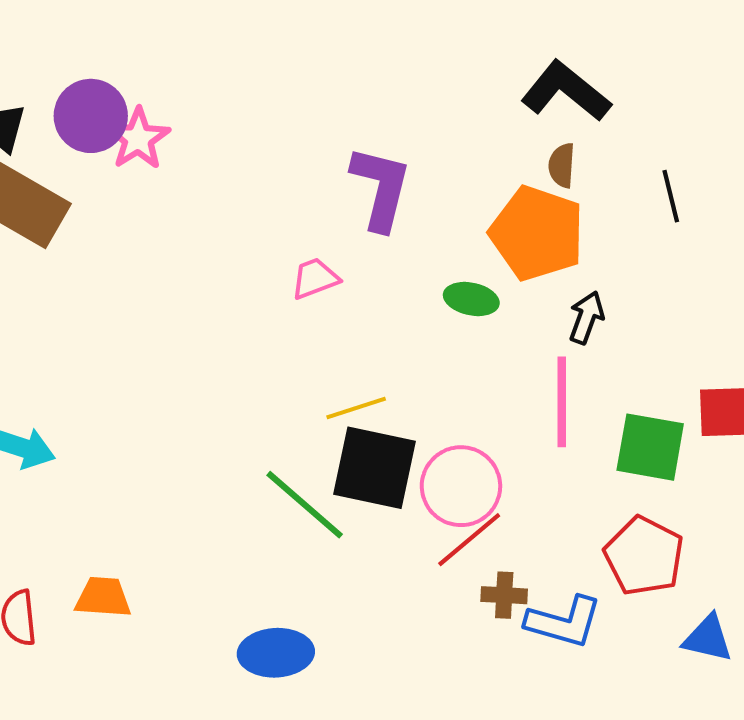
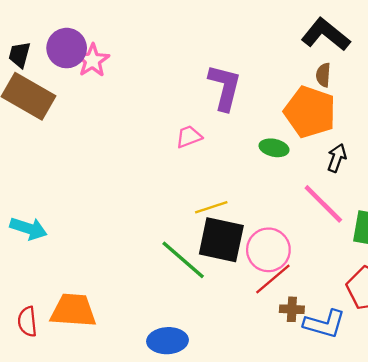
pink line: (562, 402) -> (323, 204), turned -45
orange trapezoid: (103, 597) -> (73, 310), size x1.5

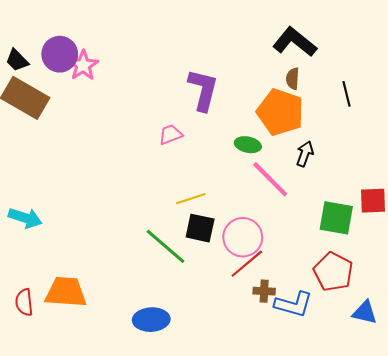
black trapezoid: (20, 55) -> (17, 60), turned -60
pink line: (323, 204) -> (270, 179), moved
black square: (221, 240) -> (200, 228), size x0.7

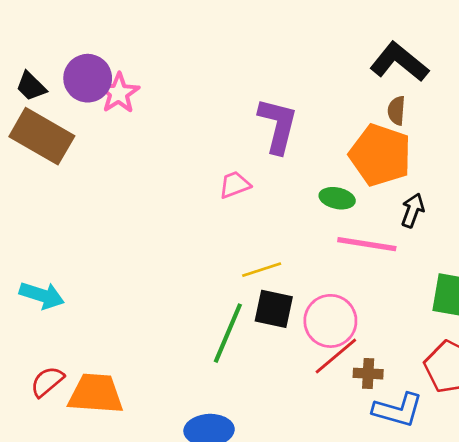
pink line: (270, 179) -> (367, 244), turned -36
green line: (165, 246) -> (228, 333), turned 72
brown cross: (264, 291) -> (368, 374), moved
red semicircle: (24, 302) -> (47, 382), moved, turned 56

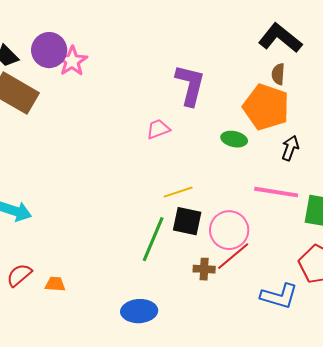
pink line: (367, 244) -> (276, 192), moved
brown cross: (368, 374) -> (204, 269), moved
orange trapezoid: (96, 394) -> (55, 284), size x0.5

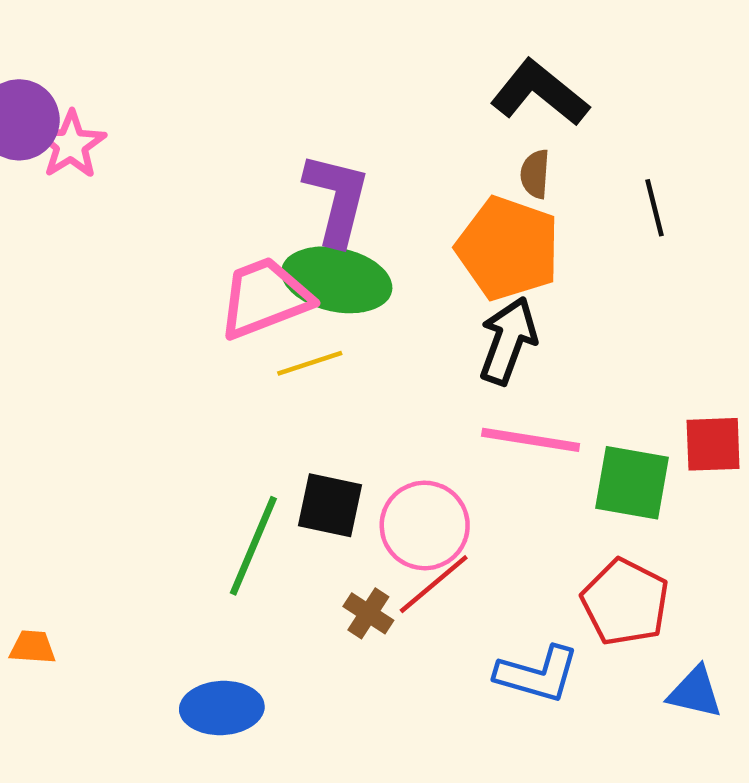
pink trapezoid: (158, 129) -> (265, 298), size x1.8
green ellipse: (234, 139) -> (337, 280), moved, size x1.8
black arrow: (290, 148) -> (508, 341), moved, size x1.5
yellow line: (178, 192) -> (310, 363), moved
brown cross: (204, 269) -> (368, 613), turned 30

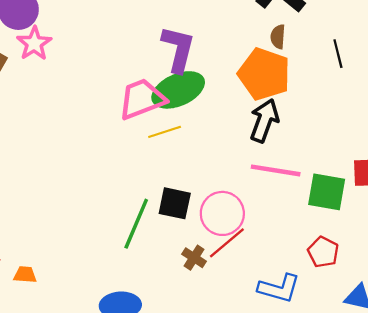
pink star: (71, 145) -> (34, 43), moved
green ellipse: (337, 280) -> (178, 90), turned -36
red pentagon: (625, 602) -> (323, 252), size x0.7

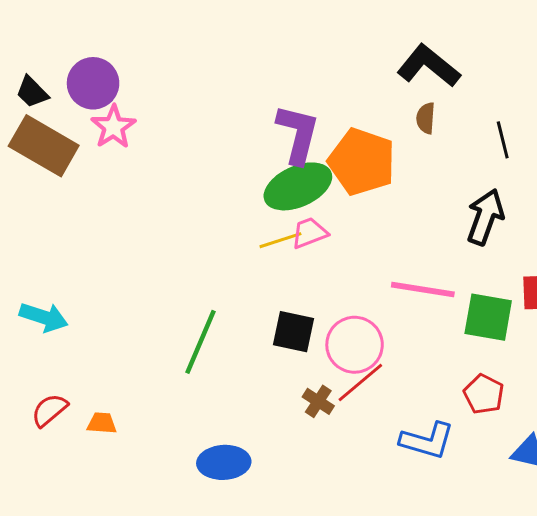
orange pentagon: (264, 74) -> (362, 162), moved
pink trapezoid: (142, 99) -> (310, 233), moved, size x0.6
black arrow: (264, 121) -> (485, 217), moved
green line: (136, 224) -> (201, 342), moved

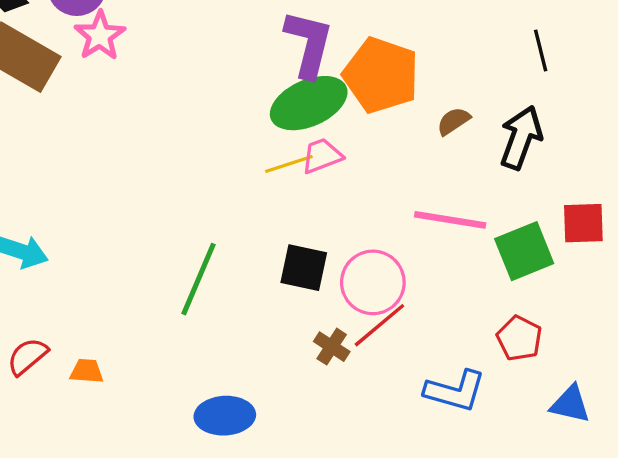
brown semicircle: (426, 118) -> (453, 121), moved, turned 52
green square: (488, 317) -> (524, 251), turned -32

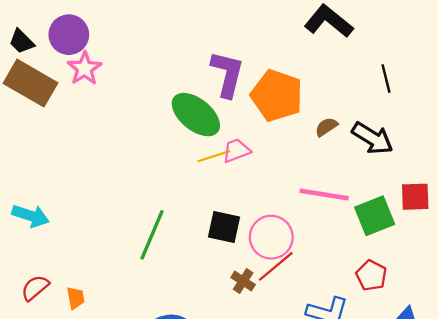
green ellipse: (309, 103) -> (196, 115), moved, turned 63
black arrow: (521, 138) -> (372, 138), turned 102
orange trapezoid: (87, 371) -> (76, 298), turned 75

